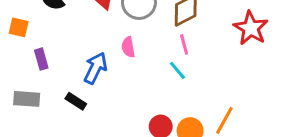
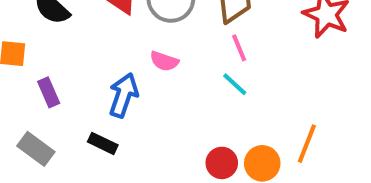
pink semicircle: (128, 47) -> (164, 61), turned -54
gray rectangle: (27, 99) -> (36, 149), turned 40

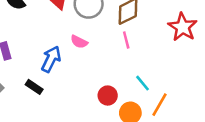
cyan line: (235, 84) -> (142, 83), moved
red circle: (222, 163) -> (108, 96), moved

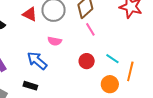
blue arrow: (51, 59) -> (37, 61), turned -60
red circle: (108, 96) -> (87, 61), moved

